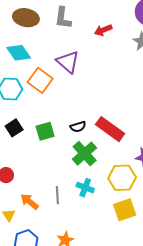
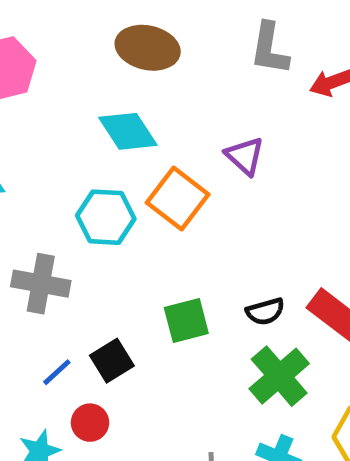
gray L-shape: (63, 18) -> (269, 49), moved
purple triangle: (68, 62) -> (245, 156), size x0.7
black square: (14, 128) -> (112, 361), moved

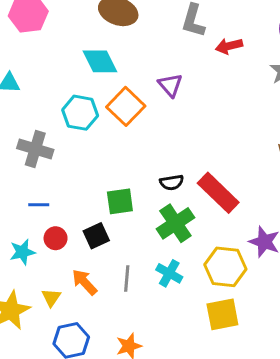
green square: (186, 320) -> (120, 201), moved
black square: (112, 361) -> (96, 236), moved
blue line: (57, 372) -> (39, 205), turned 36

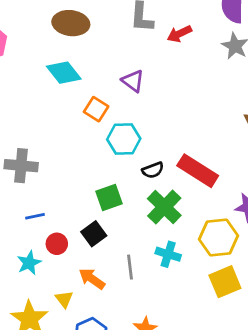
orange square: (126, 106) -> (96, 109), size x0.7
cyan hexagon: (80, 113) -> (124, 139), moved

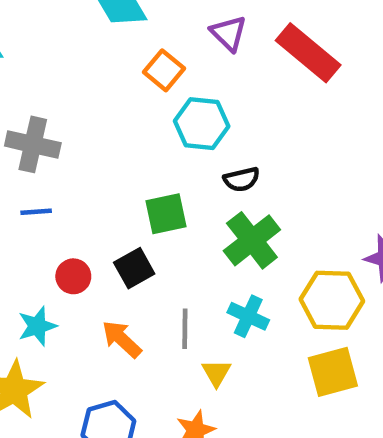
red rectangle: (198, 171) -> (308, 53), moved
blue line: (35, 216) -> (36, 212), moved
cyan star: (29, 263) -> (37, 326), moved
yellow triangle: (64, 299) -> (216, 373), moved

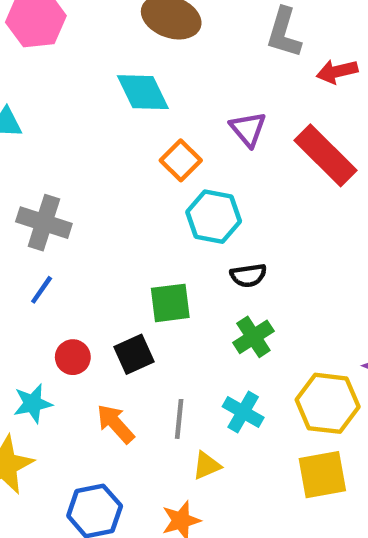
blue line: (36, 212) -> (42, 290), turned -56
green cross: (252, 240) -> (253, 337), size x0.7
yellow triangle: (216, 373) -> (207, 465), turned 32

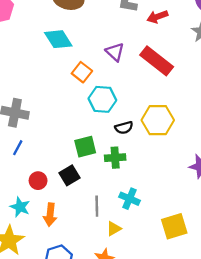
green cross: (253, 337) -> (115, 158), moved, turned 36
cyan star: (33, 403) -> (20, 207), turned -30
yellow hexagon: (328, 403) -> (158, 120), moved
orange arrow: (115, 424) -> (50, 215), moved, turned -125

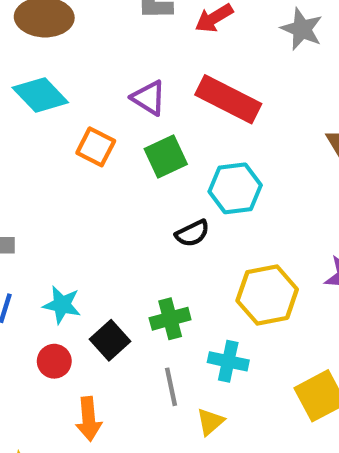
cyan hexagon: (102, 99) -> (235, 188), moved
yellow hexagon: (158, 120) -> (267, 295), moved
green square: (85, 147) -> (166, 157), moved
green cross: (115, 158) -> (170, 319), moved
cyan star: (20, 207) -> (62, 305), moved

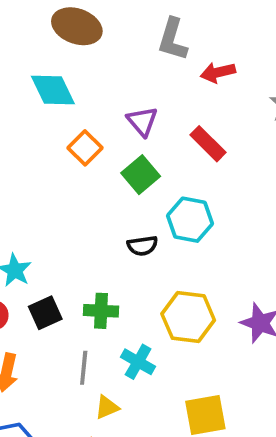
red rectangle: (228, 99) -> (208, 144), size x0.7
green square: (166, 157) -> (141, 175), turned -33

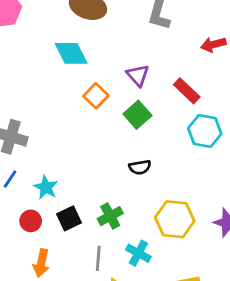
red arrow: (218, 72) -> (213, 45), moved
cyan hexagon: (190, 220) -> (205, 131), moved
green cross: (101, 311) -> (110, 216), turned -30

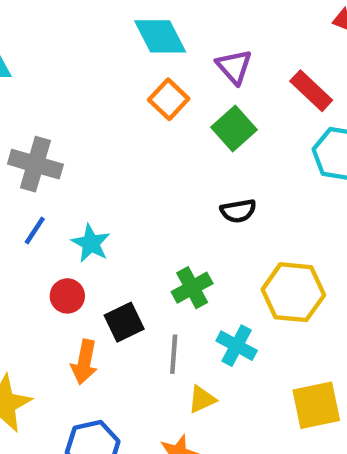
cyan diamond: (71, 53) -> (160, 36), moved
black square: (69, 218) -> (124, 322), moved

